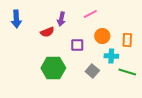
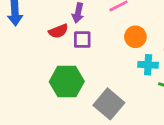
purple square: (77, 45) -> (82, 40), moved
gray square: (92, 71) -> (109, 104), moved, size x1.5

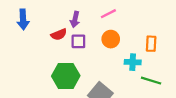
orange circle: (135, 37) -> (111, 39), moved

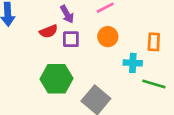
purple arrow: (75, 19) -> (67, 14), turned -42

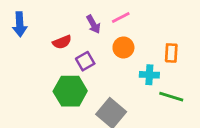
purple arrow: (67, 14) -> (93, 24), moved
purple square: (71, 39) -> (85, 61), moved, turned -30

